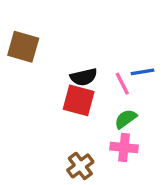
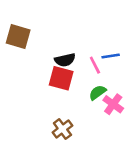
pink cross: (124, 147) -> (113, 104), moved, turned 30

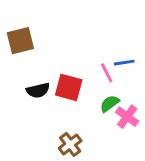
brown square: (18, 36) -> (20, 41), turned -30
black semicircle: (65, 60) -> (38, 90), moved

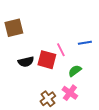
pink line: (107, 73) -> (61, 50), moved
pink cross: (127, 117) -> (70, 93), moved

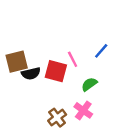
brown square: (14, 28) -> (17, 62), moved
blue line: (85, 43) -> (101, 51), turned -40

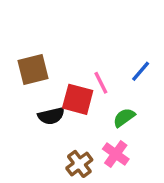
brown square: (17, 62) -> (33, 70), moved
black semicircle: (31, 74) -> (51, 116), moved

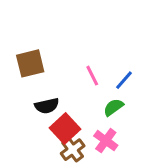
blue line: (141, 71) -> (124, 80), moved
red square: (78, 99) -> (65, 128), moved, turned 32

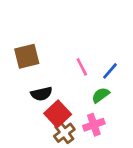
pink cross: (106, 141) -> (94, 125), turned 35

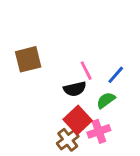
black semicircle: (42, 94) -> (75, 89), moved
red square: (58, 114) -> (78, 120), moved

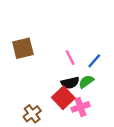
black semicircle: (75, 89) -> (70, 83), moved
brown cross: (68, 140) -> (32, 114), moved

